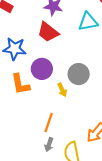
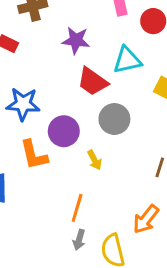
red trapezoid: (48, 32) -> (93, 82), moved
gray circle: (79, 74) -> (114, 119), moved

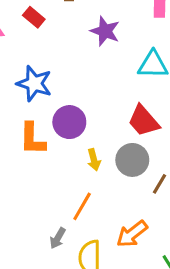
red trapezoid: (93, 82) -> (143, 121), moved
gray circle: (114, 119) -> (132, 160), moved
orange line: (77, 208) -> (82, 206), moved

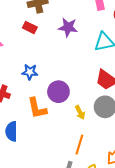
red rectangle: (34, 17) -> (30, 28), moved
blue star: (34, 84) -> (30, 72), size x0.7

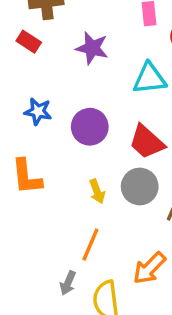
blue star: (30, 72) -> (38, 111), moved
purple circle: (58, 92) -> (90, 127), moved

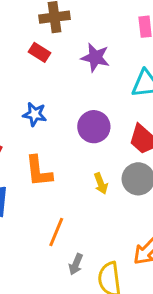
blue star: (38, 111) -> (35, 114), moved
orange line: (90, 245) -> (56, 232), moved

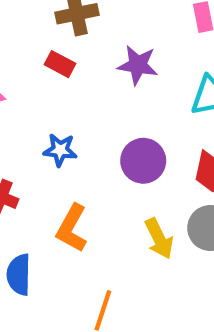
orange L-shape: (39, 171) -> (72, 228), turned 40
yellow arrow: (101, 184) -> (159, 238), size x1.4

